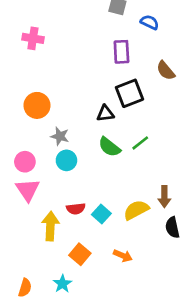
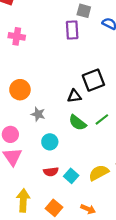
purple rectangle: (121, 52) -> (72, 30), moved
cyan circle: (66, 160) -> (50, 142), moved
yellow arrow: (50, 226) -> (23, 200), moved

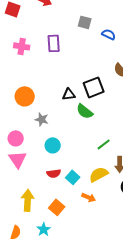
purple rectangle: (72, 30) -> (54, 43), moved
black triangle: (74, 96) -> (69, 94), moved
green line: (102, 119) -> (104, 144), moved
green semicircle: (77, 123) -> (85, 111), moved
orange arrow: (88, 209) -> (89, 197), moved

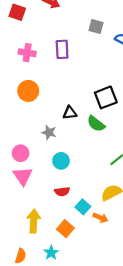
black triangle: (69, 94) -> (70, 113), moved
orange circle: (25, 96) -> (28, 91), moved
cyan square: (73, 177) -> (83, 207), moved

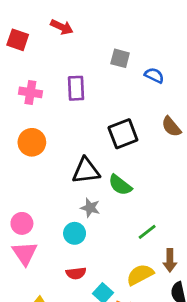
black square: (106, 97) -> (123, 134), moved
black triangle: (70, 113) -> (86, 171), size x1.5
gray star: (49, 132) -> (90, 208), moved

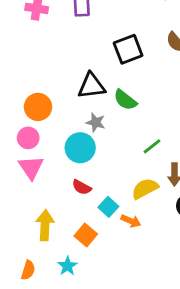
orange circle: (32, 142) -> (38, 107), moved
cyan circle: (75, 233) -> (80, 148), size x1.4
red semicircle: (76, 273) -> (82, 187), turned 36

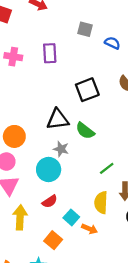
red semicircle: (82, 187) -> (50, 201), turned -63
yellow semicircle: (145, 189) -> (101, 203), turned -60
yellow arrow: (45, 225) -> (20, 217), moved

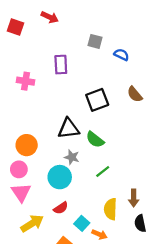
pink cross: (13, 57) -> (25, 81), moved
green line: (107, 168) -> (103, 172), moved
yellow arrow: (20, 217) -> (32, 223), turned 55

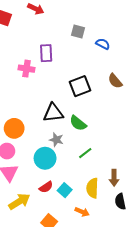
pink cross: (25, 81) -> (26, 69), moved
cyan square: (82, 223) -> (65, 190), moved

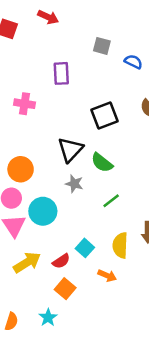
pink cross: (26, 69) -> (24, 104), moved
black triangle: (53, 113) -> (70, 150), turned -40
cyan circle: (45, 158) -> (43, 211), moved
red semicircle: (46, 187) -> (61, 261), moved

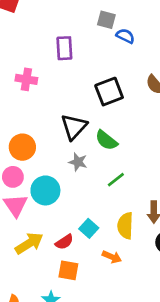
blue semicircle: (133, 62) -> (125, 36), moved
orange square: (65, 289) -> (68, 270), turned -30

